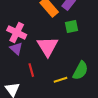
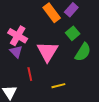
green square: (71, 27) -> (73, 33), turned -32
green semicircle: (80, 71) -> (83, 52), moved

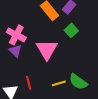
green semicircle: (83, 52) -> (78, 82), moved, turned 96
red line: (30, 74) -> (29, 83), moved

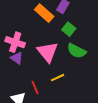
green semicircle: (78, 82) -> (77, 51), moved
yellow line: (59, 83) -> (58, 78), moved

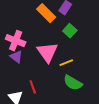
green semicircle: (77, 51) -> (73, 83), moved
yellow line: (58, 78) -> (66, 63), moved

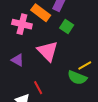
pink cross: (16, 41) -> (22, 24), moved
yellow line: (66, 63) -> (85, 66), moved

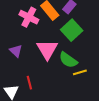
green square: (67, 27) -> (72, 30), size x1.5
green semicircle: (77, 78) -> (68, 60), moved

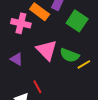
green square: (72, 30) -> (77, 21), moved

